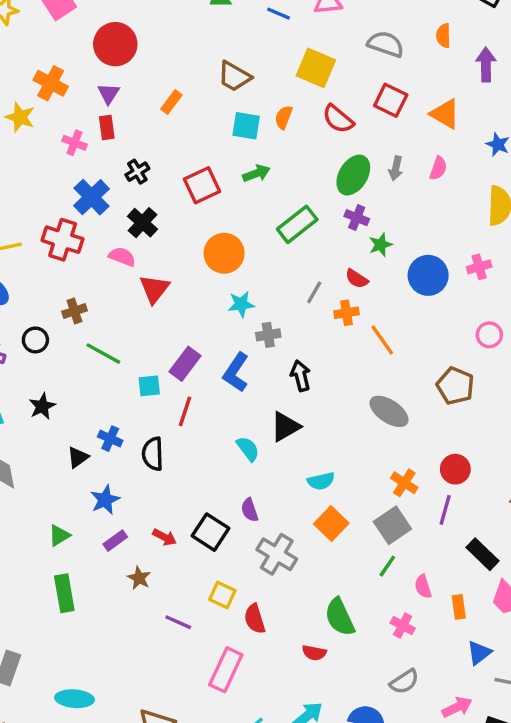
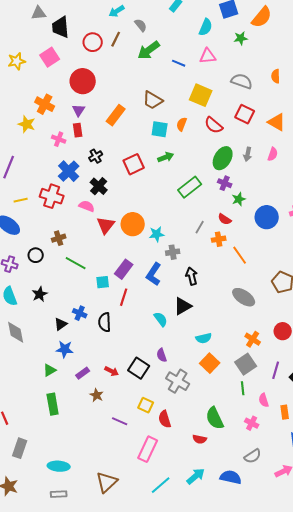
orange rectangle: (171, 102) -> (116, 115), size x1.5
orange circle: (224, 253) -> (133, 224), moved
blue star: (105, 500) -> (65, 349), moved, turned 30
purple line: (445, 510) -> (276, 370), moved
green line: (387, 566) -> (243, 388), turned -40

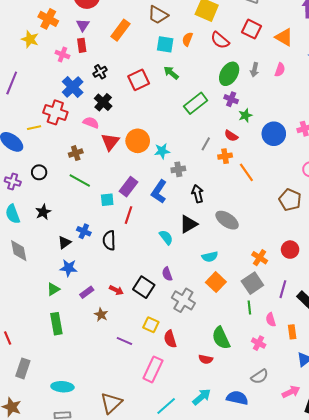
green arrow: (166, 157) -> (171, 73), turned -119
yellow line: (21, 200) -> (34, 128), moved
brown cross: (59, 238) -> (76, 153), moved
gray ellipse: (244, 297) -> (227, 220), moved

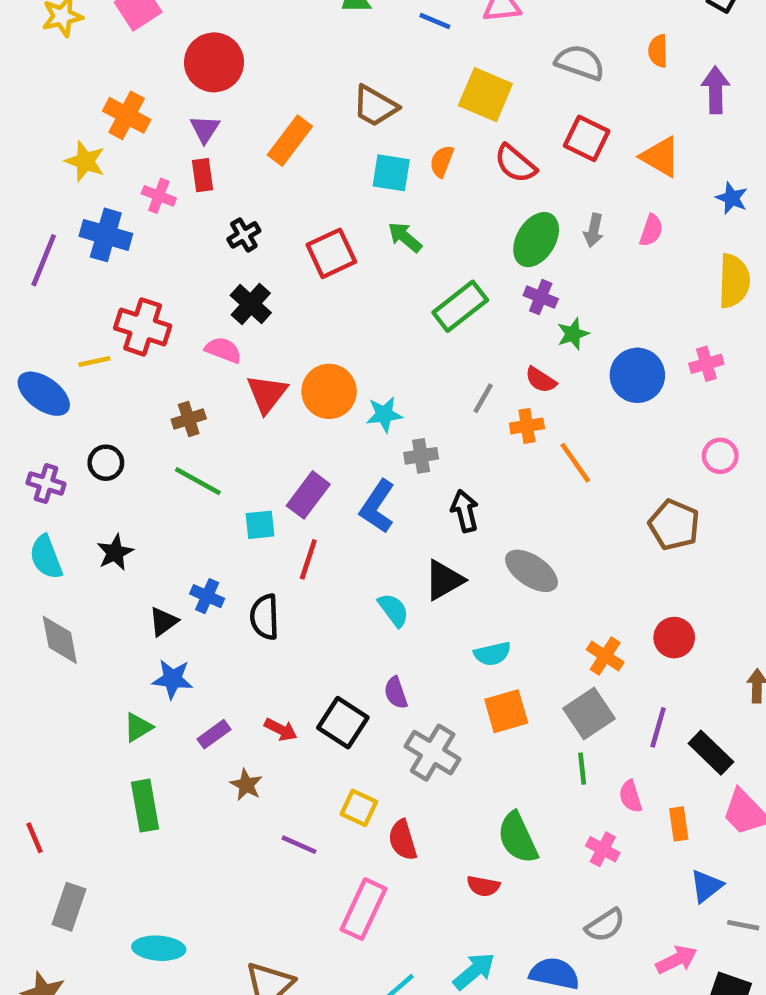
blue cross: (73, 87) -> (106, 235), moved, turned -30
orange square: (216, 282) -> (506, 711), turned 30

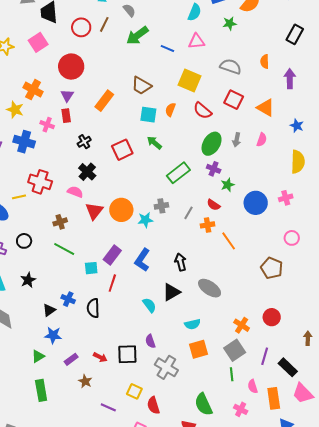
gray cross: (421, 456) -> (161, 206), moved
black square: (343, 723) -> (127, 354), turned -35
orange rectangle: (679, 824) -> (274, 398), size x1.5

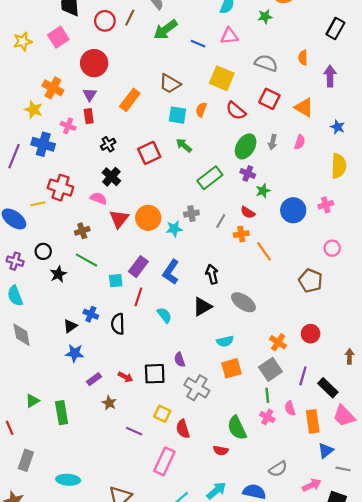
black star: (28, 280) -> (58, 274), moved
cyan semicircle: (149, 305) -> (164, 315), moved
green triangle: (38, 356) -> (32, 401), moved
pink cross: (241, 409) -> (267, 417), moved

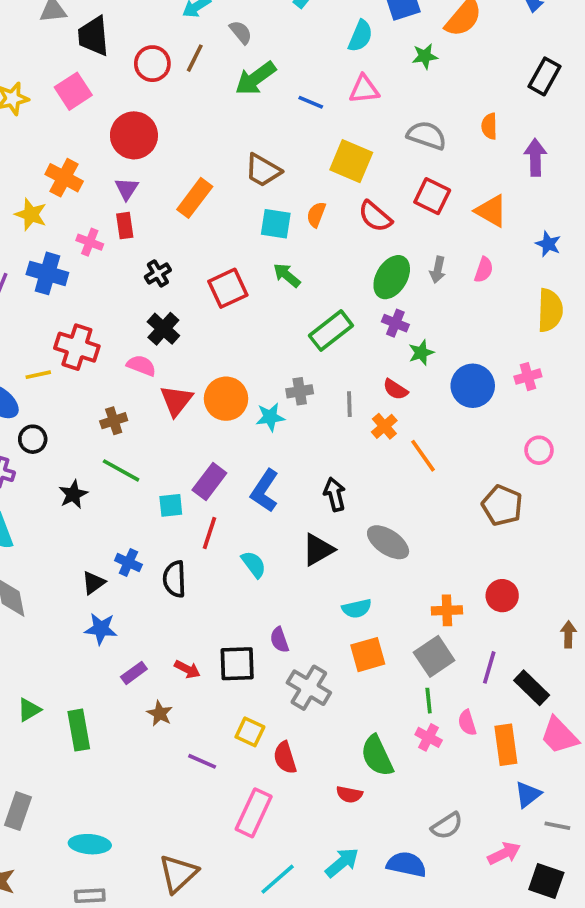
gray line: (221, 221) -> (349, 404), turned -32
orange cross: (241, 234) -> (384, 426), turned -32
black circle: (43, 251) -> (33, 439), moved
orange cross: (278, 342) -> (447, 610), turned -35

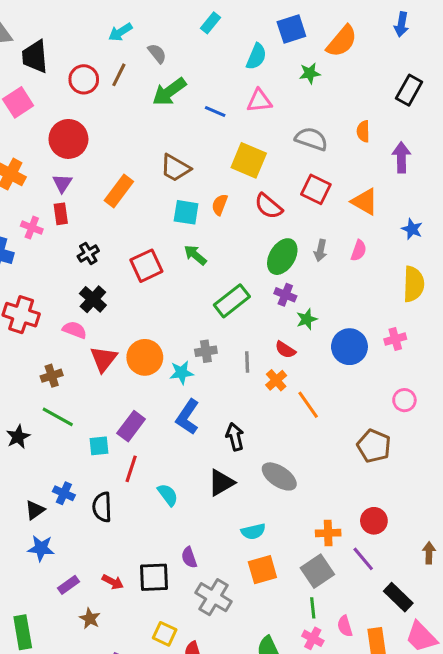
blue L-shape: (265, 491) -> (188, 417), moved
purple line: (489, 667) -> (363, 559), moved, turned -56

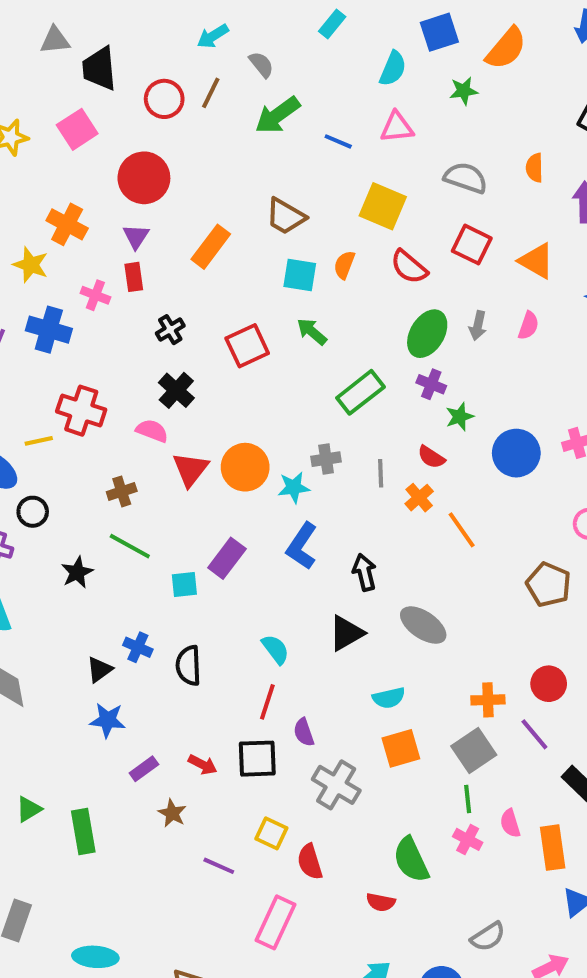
red line: (131, 469) -> (267, 702), moved

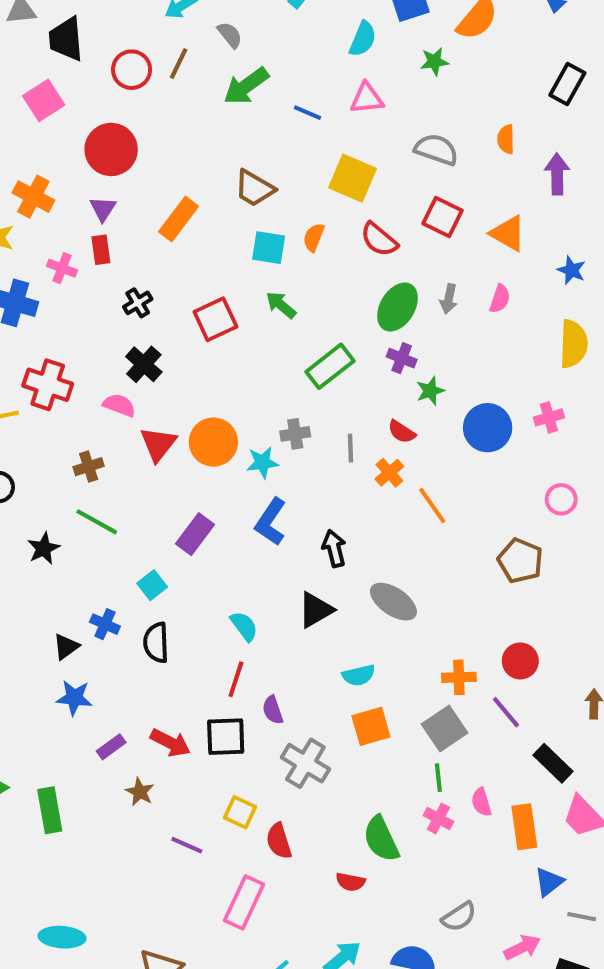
cyan square: (184, 585) -> (152, 585), moved, turned -32
red arrow: (203, 765) -> (170, 743), size x1.4

